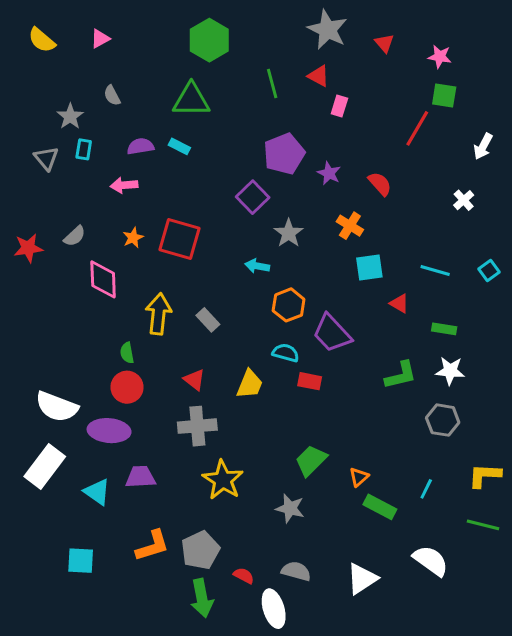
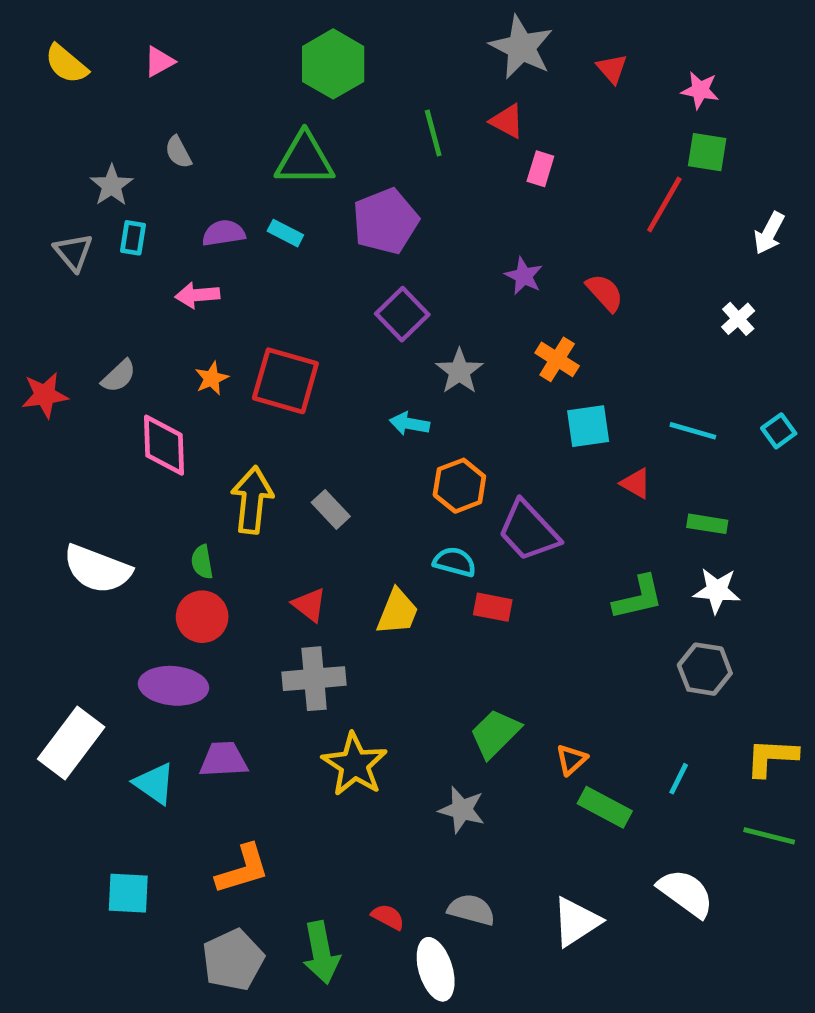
purple pentagon: (284, 154) -> (386, 221), moved
white semicircle: (57, 407) -> (97, 569), moved
gray pentagon: (200, 550) -> (233, 960), moved

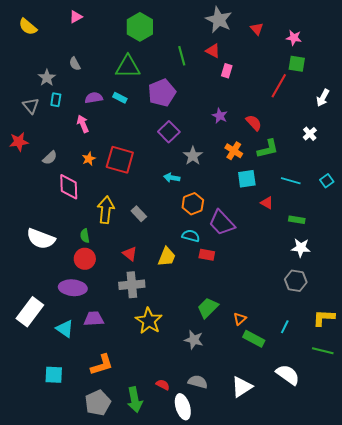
pink triangle: (159, 62) -> (76, 17), moved
pink arrow: (197, 295) -> (83, 124), turned 72
red star: (45, 395) -> (19, 142), moved
green L-shape: (638, 598) -> (268, 149), moved

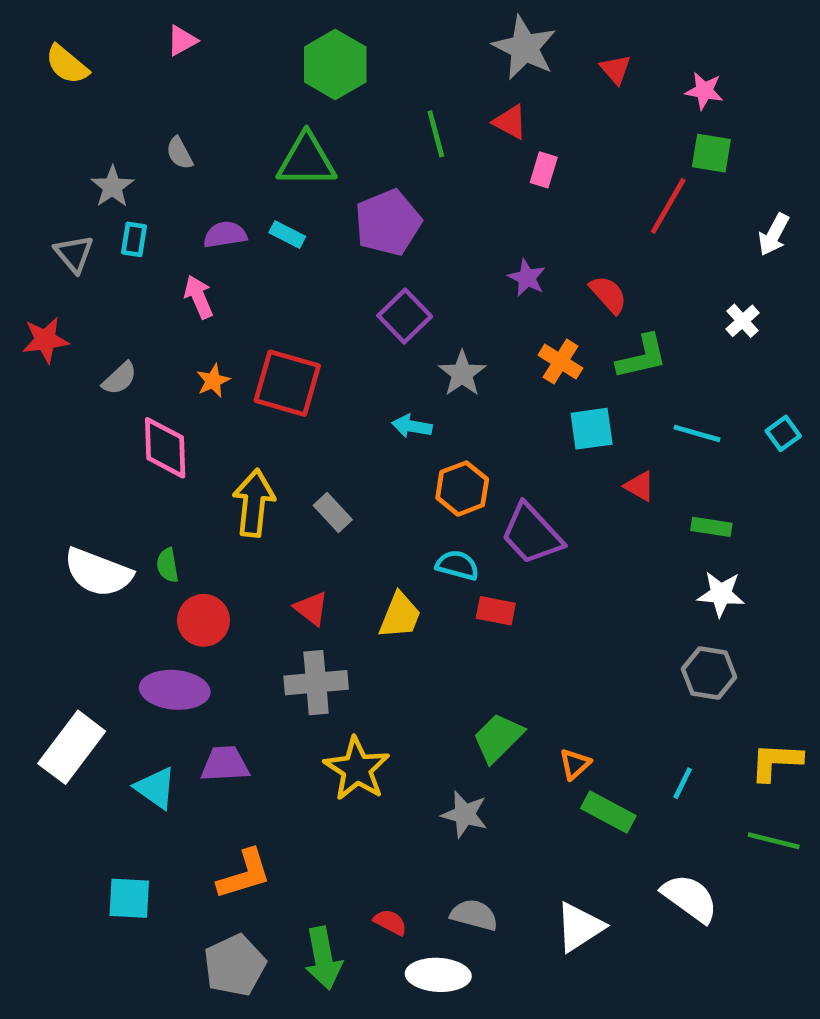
green semicircle: (85, 236) -> (168, 565), moved
white ellipse: (183, 407) -> (438, 975), turned -70

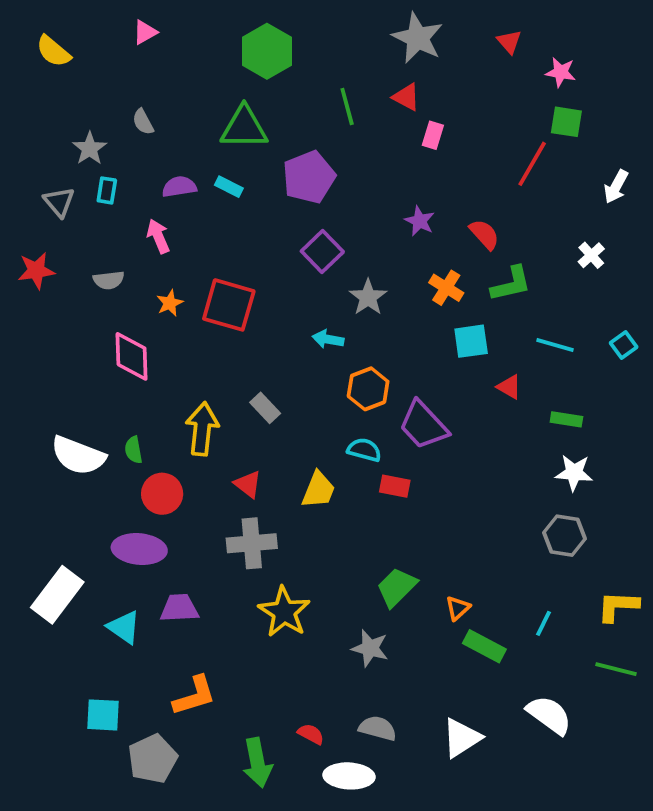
red triangle: (616, 69) -> (509, 42), moved
gray semicircle: (120, 378) -> (109, 280), moved, turned 36
yellow arrow: (254, 503) -> (202, 429), moved
gray pentagon: (235, 965) -> (153, 759), moved

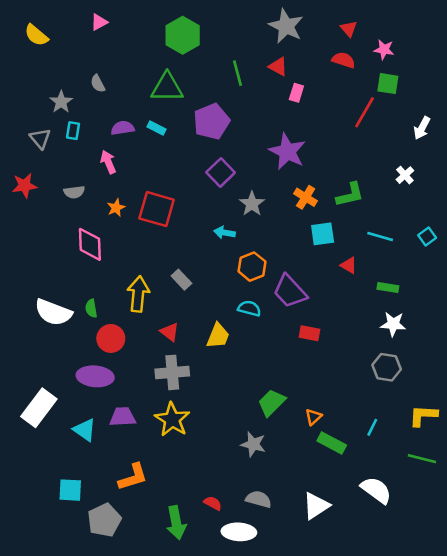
purple star: (420, 221) -> (287, 152), size x1.8
red semicircle: (484, 234) -> (343, 60), moved, turned -30
red rectangle: (395, 486) -> (309, 333), moved
yellow star: (284, 612) -> (172, 419), moved

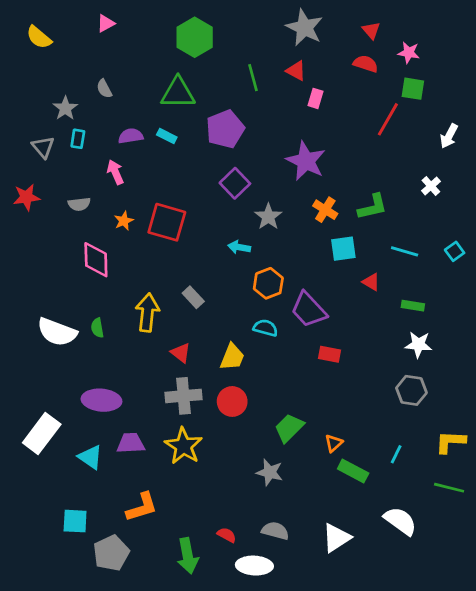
red circle: (111, 338) -> (232, 401), moved

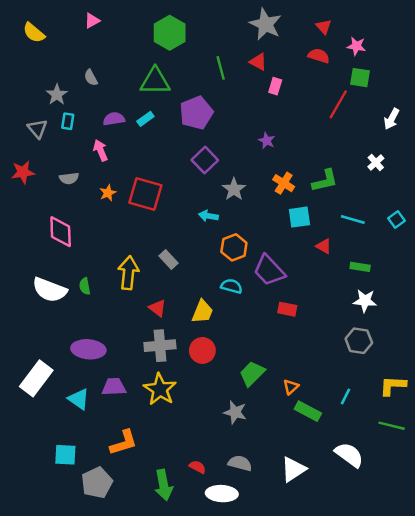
cyan rectangle: (167, 136) -> (145, 119), turned -63
purple star: (306, 161) -> (267, 141), size x0.5
pink diamond: (96, 260) -> (61, 232), moved

